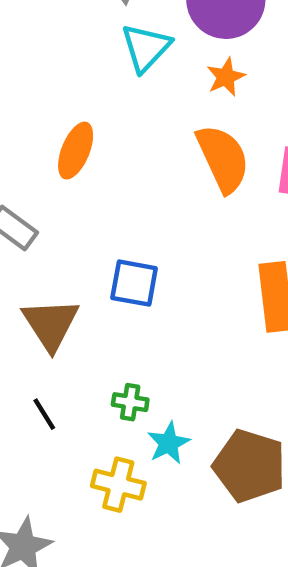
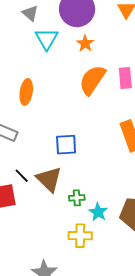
orange semicircle: (223, 159) -> (92, 80), turned -108
brown triangle: (51, 324) -> (49, 179), moved
black line: (44, 414) -> (22, 176), moved

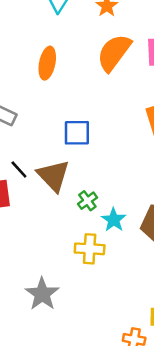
orange ellipse: (26, 92) -> (47, 63), moved
green cross: (77, 198) -> (87, 201), turned -35

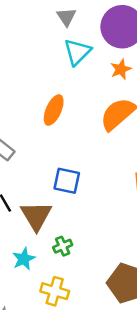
cyan star: (114, 220) -> (24, 259), moved

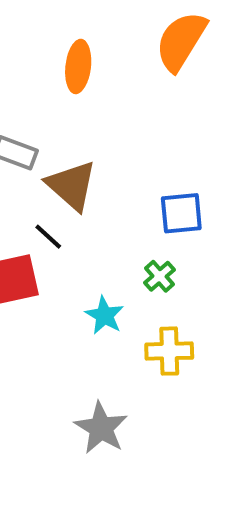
blue square: (67, 181) -> (181, 213), moved
brown triangle: (36, 216) -> (72, 186), moved

